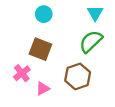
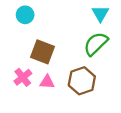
cyan circle: (44, 14) -> (25, 15), moved
pink triangle: (43, 89) -> (47, 82), moved, turned 32

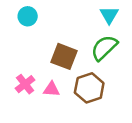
brown square: (42, 52) -> (64, 56), moved

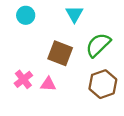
cyan triangle: (109, 15) -> (74, 14), moved
brown hexagon: (89, 88) -> (103, 84), moved

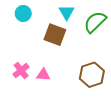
green semicircle: (98, 45) -> (95, 22), moved
brown square: (60, 53) -> (55, 35), moved

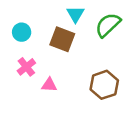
cyan circle: (23, 13) -> (22, 32), moved
pink cross: (21, 71) -> (26, 67), moved

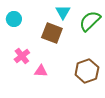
cyan circle: (22, 32) -> (14, 19), moved

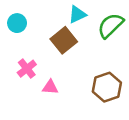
cyan triangle: (63, 12) -> (77, 14), turned 35
brown square: (52, 33) -> (64, 40), turned 30

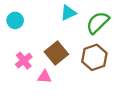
brown square: (64, 40) -> (56, 53), moved
brown hexagon: (107, 87) -> (94, 57), moved

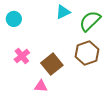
brown square: (56, 53) -> (52, 64), moved
pink triangle: (44, 77) -> (41, 86), moved

